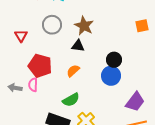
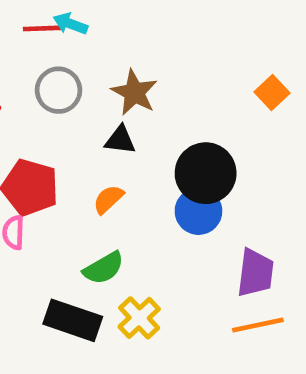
orange square: (142, 26) -> (272, 93), turned -32
black circle: (114, 60) -> (206, 173), size x1.6
purple trapezoid: (135, 102) -> (255, 273), turned -30

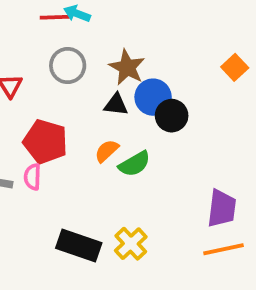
black circle: (206, 173) -> (172, 116), moved, size x0.7
blue circle: (198, 211) -> (153, 97), moved
green semicircle: (104, 268) -> (134, 164), moved

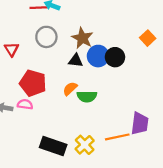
black circle: (172, 116) -> (115, 57), moved
green semicircle: (134, 164) -> (87, 96), turned 30
pink semicircle: (32, 177) -> (25, 104), turned 96
orange line: (224, 249) -> (117, 137), moved

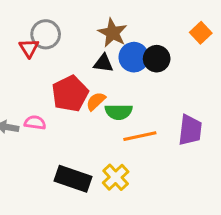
gray circle: (46, 37) -> (46, 34), moved
red triangle: (12, 49) -> (29, 48), moved
red pentagon: (33, 83) -> (70, 94), moved, turned 30
purple trapezoid: (140, 123) -> (190, 130), moved
orange line: (117, 137) -> (140, 136), moved

